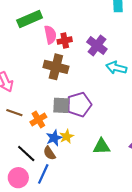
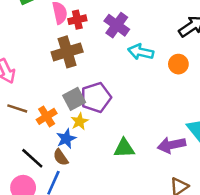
brown cross: (56, 67) -> (67, 52), turned -30
gray square: (61, 105) -> (74, 99), turned -30
yellow star: (67, 137) -> (80, 121), moved

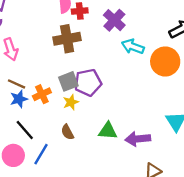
orange circle: (178, 64) -> (165, 61), size x1.6
blue star: (66, 139) -> (19, 99), moved
purple arrow: (172, 145) -> (138, 139), moved
brown semicircle: (61, 157) -> (67, 132), moved

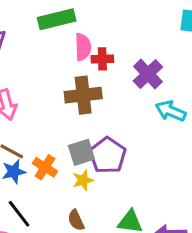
purple pentagon: (88, 83) -> (108, 155), turned -30
orange cross: (42, 94) -> (45, 167), turned -36

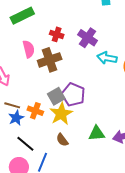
pink semicircle: (83, 47) -> (29, 49), moved
red cross: (102, 59) -> (57, 34), turned 32
yellow star: (83, 180) -> (61, 114), size x1.6

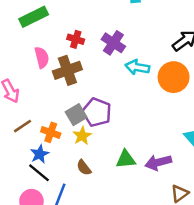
brown line: (12, 105) -> (22, 126), turned -49
yellow star: (61, 114) -> (82, 136), size x0.7
blue star: (16, 118) -> (40, 154), moved

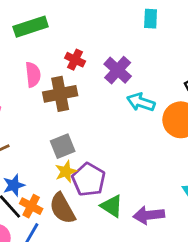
purple pentagon: (97, 112) -> (89, 180), moved
orange cross: (51, 132) -> (31, 206), moved
green triangle: (126, 159) -> (112, 206), turned 30
brown semicircle: (84, 168) -> (62, 208), size x1.6

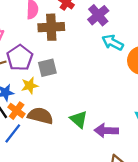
yellow star: (66, 172) -> (30, 86), moved
purple pentagon: (89, 180) -> (20, 58), moved
brown semicircle: (62, 208) -> (40, 116), turned 125

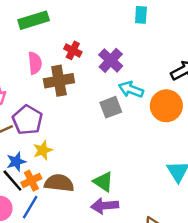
gray square: (47, 68) -> (111, 107), moved
orange cross: (17, 111) -> (31, 181), turned 35
purple arrow: (106, 130) -> (105, 206), moved

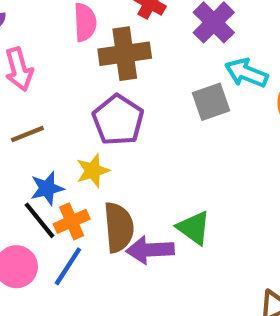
purple pentagon: (27, 120) -> (118, 120), moved
brown semicircle: (59, 183) -> (119, 227), turned 76
purple arrow: (105, 206) -> (150, 250), moved

